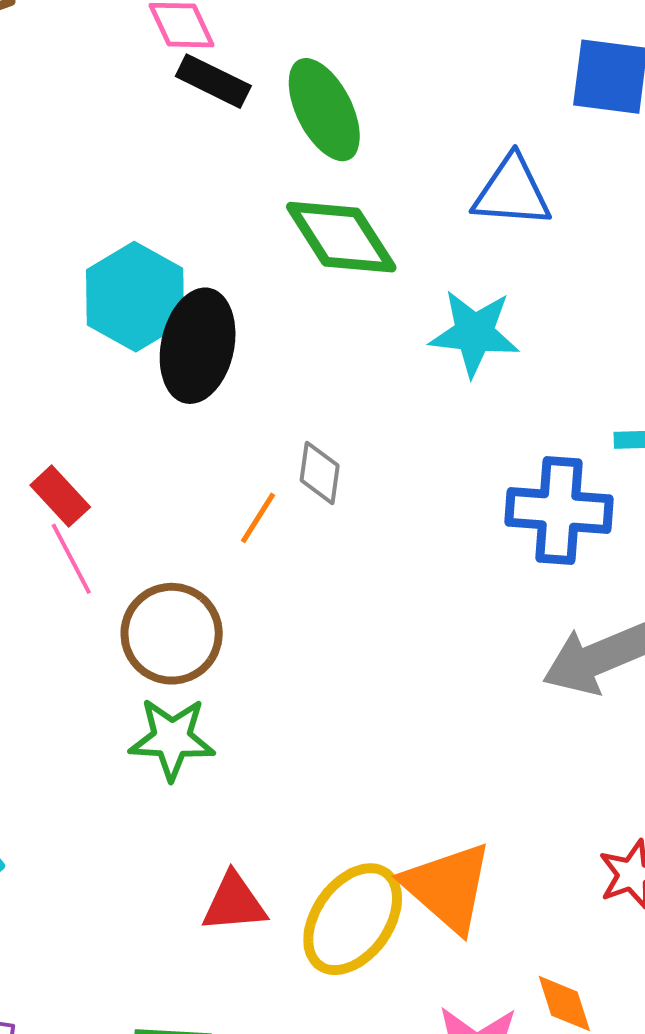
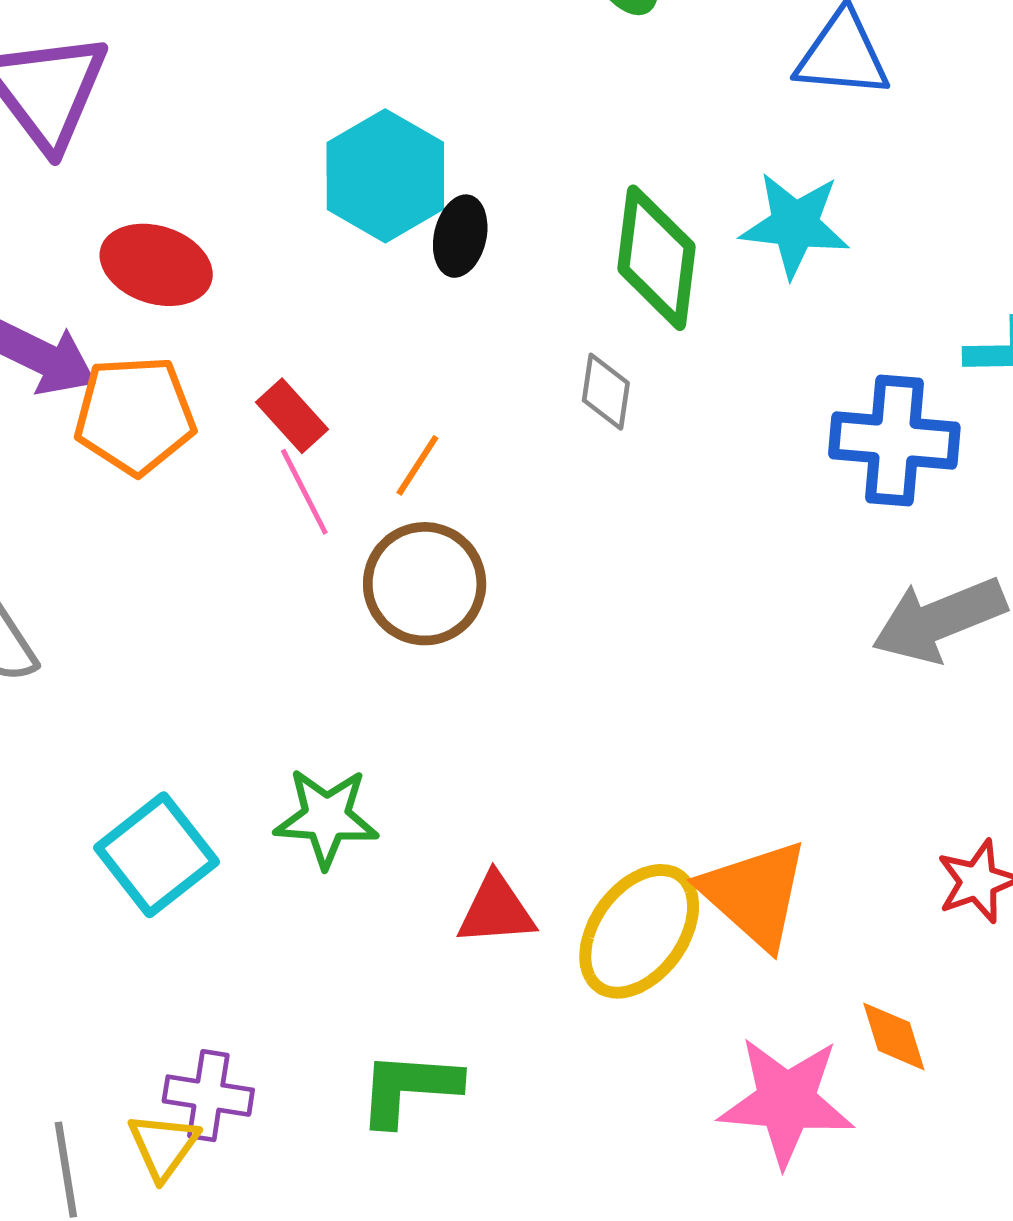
green diamond: (341, 237) -> (656, 258), moved, turned 39
black ellipse: (198, 346) -> (460, 236), size x0.6
orange line: (258, 518) -> (417, 465), moved
green star: (172, 739) -> (326, 818), moved

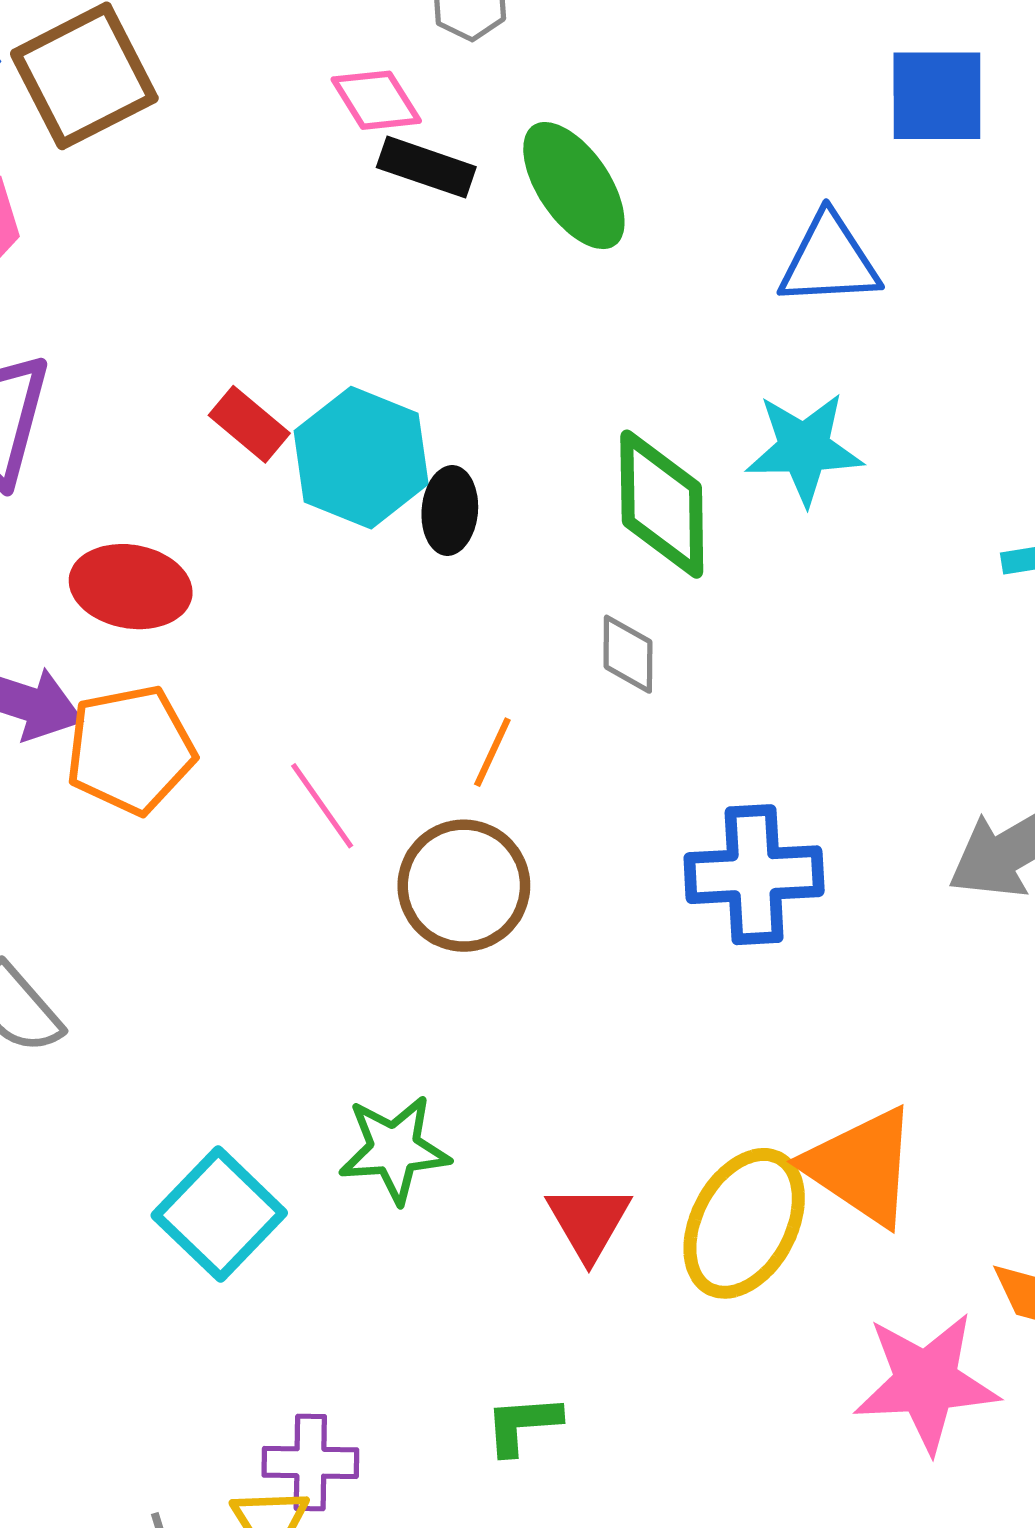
red rectangle: (292, 416) -> (249, 424), moved
blue cross: (894, 440) -> (754, 875), moved
orange line: (417, 465) -> (492, 752), moved
red triangle: (496, 910) -> (589, 1222), turned -48
green L-shape: (409, 1088) -> (523, 1425), size x0.7

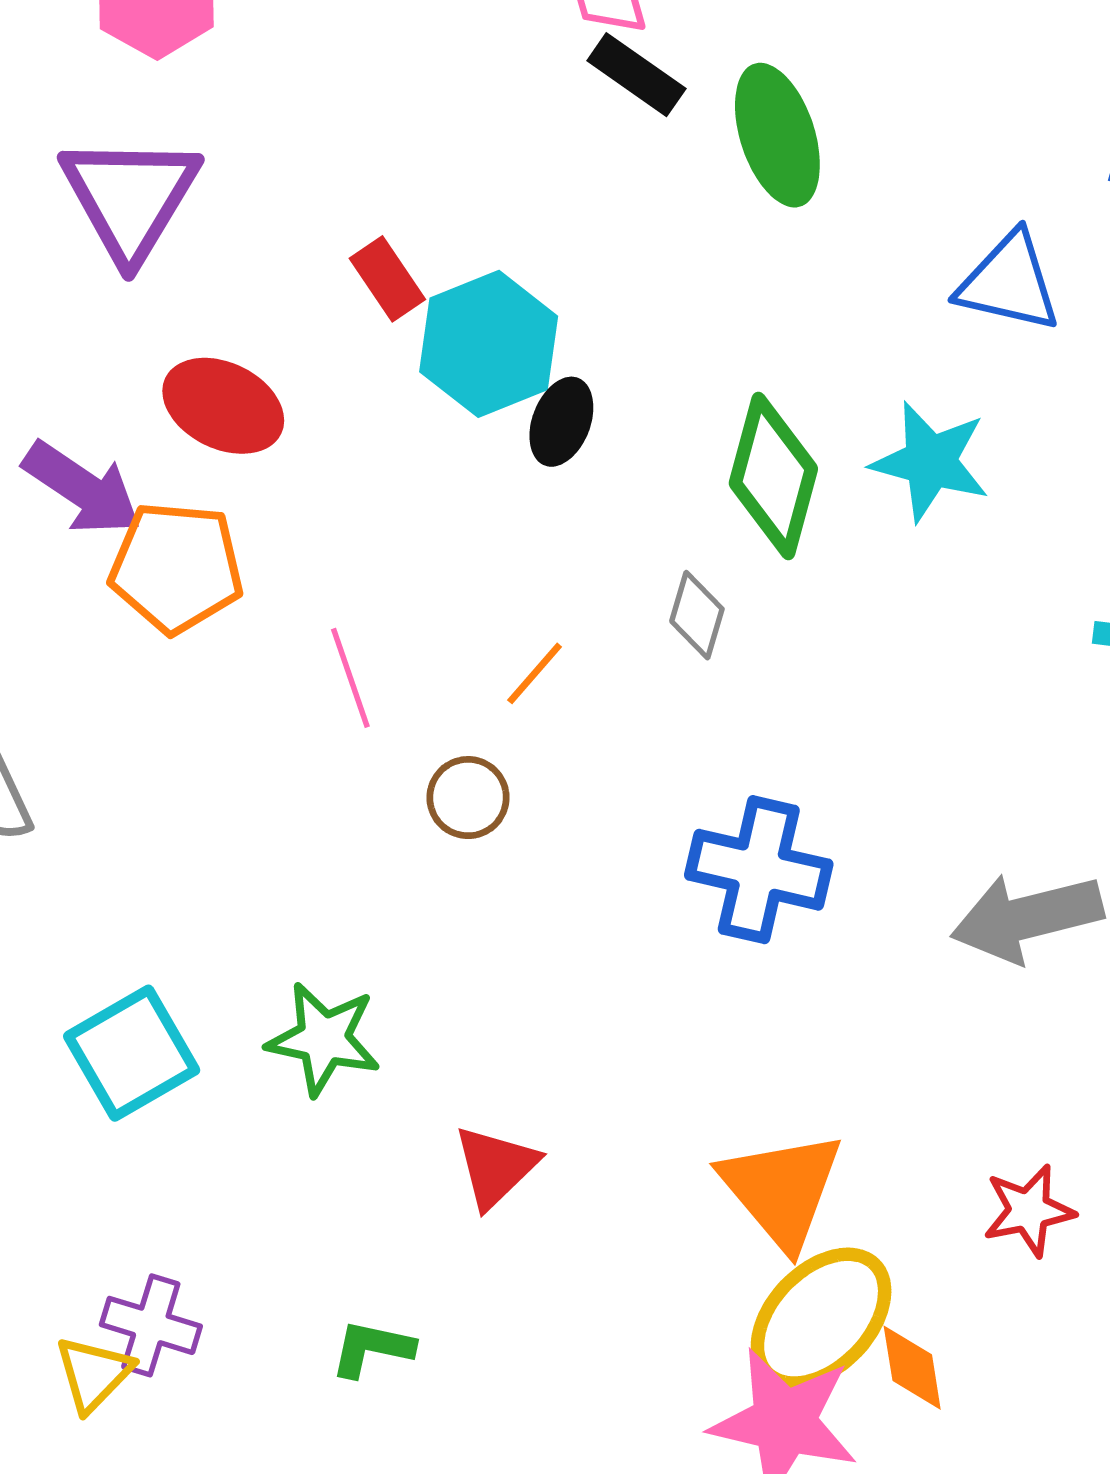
brown circle: (464, 886) -> (468, 798), size x0.6
yellow ellipse: (744, 1223) -> (821, 1319), moved

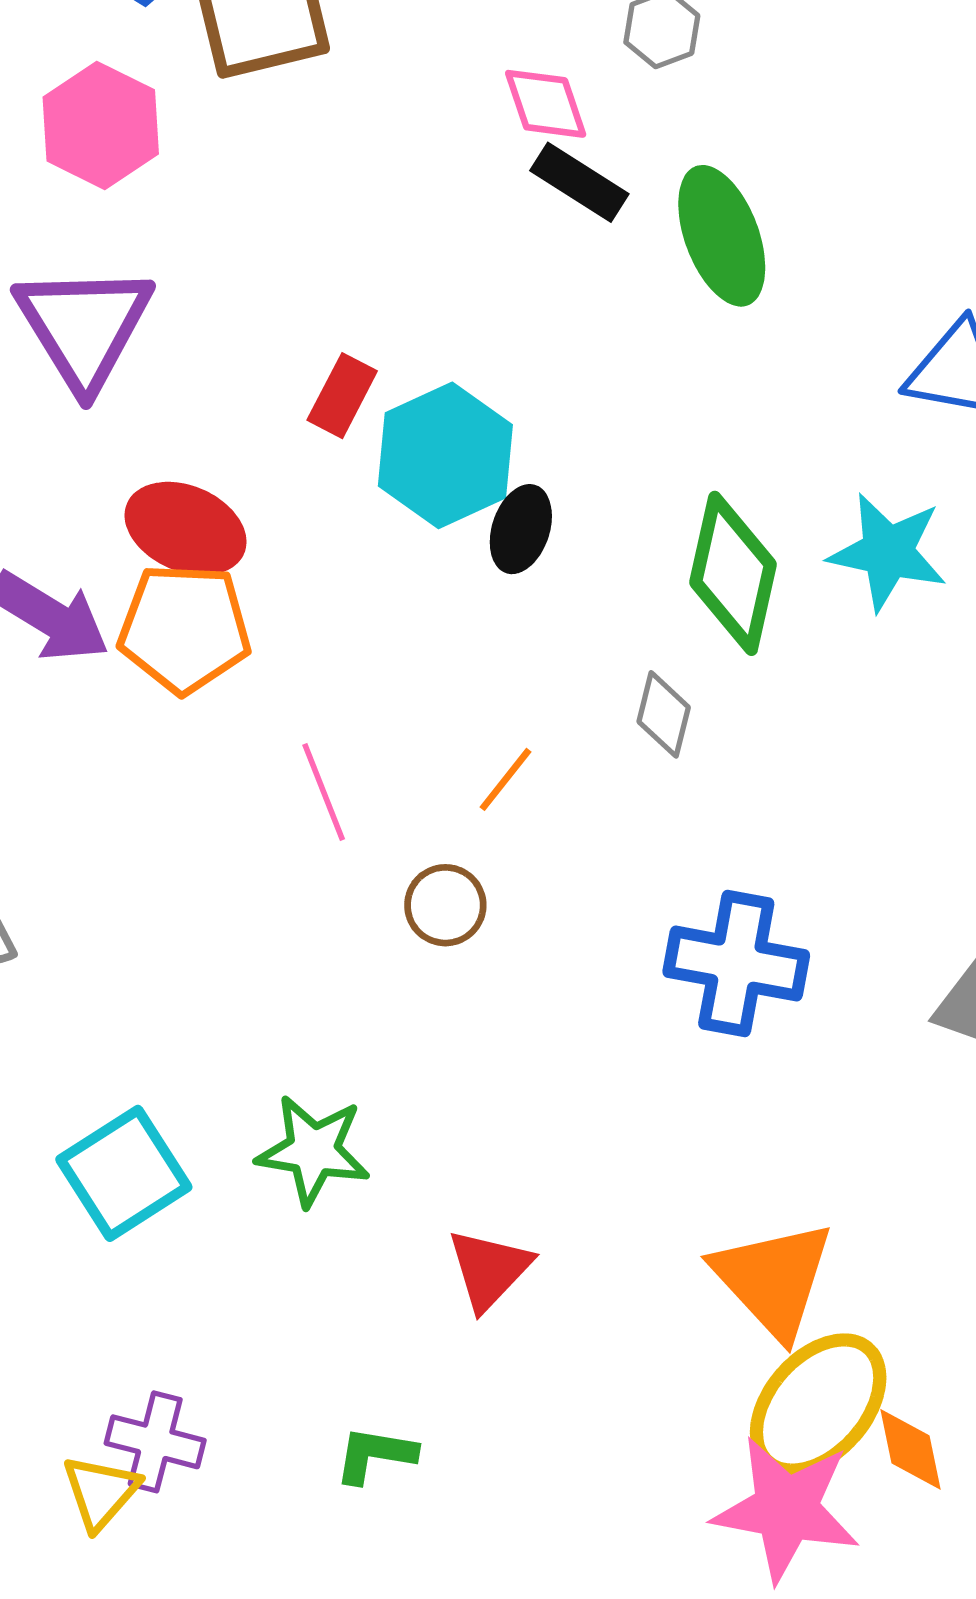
red rectangle: (387, 279) -> (342, 396), turned 64
orange pentagon: (176, 567) -> (185, 628), moved

